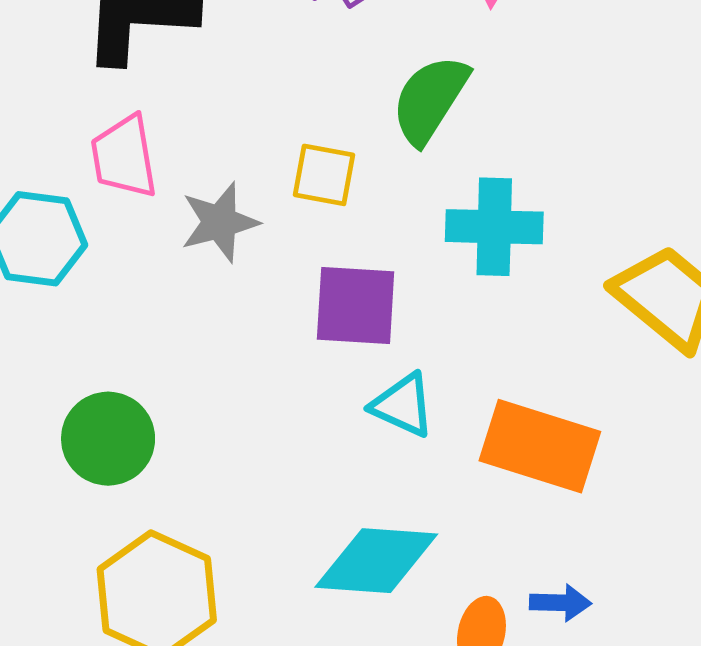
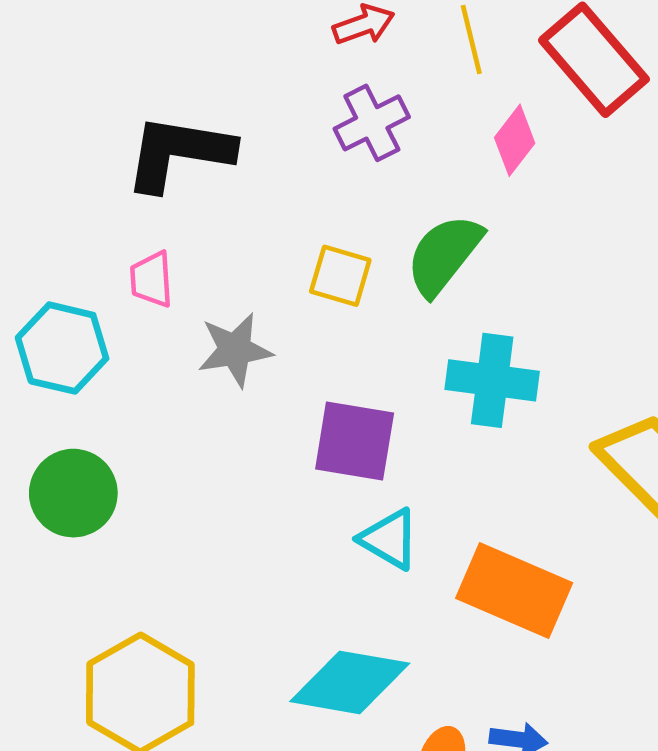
pink trapezoid: (124, 157) -> (152, 279), size x0.7
yellow square: (324, 175) -> (340, 276), moved
green circle: (108, 439) -> (73, 493), moved

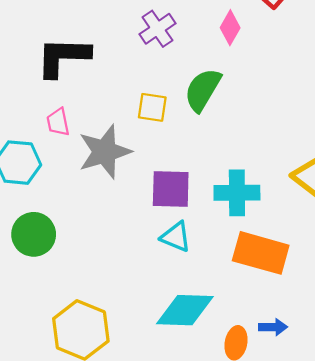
gray star: (235, 350) -> (105, 152), size x1.4
cyan cross: (492, 380) -> (237, 193), moved
cyan triangle: (389, 539) -> (176, 237), moved

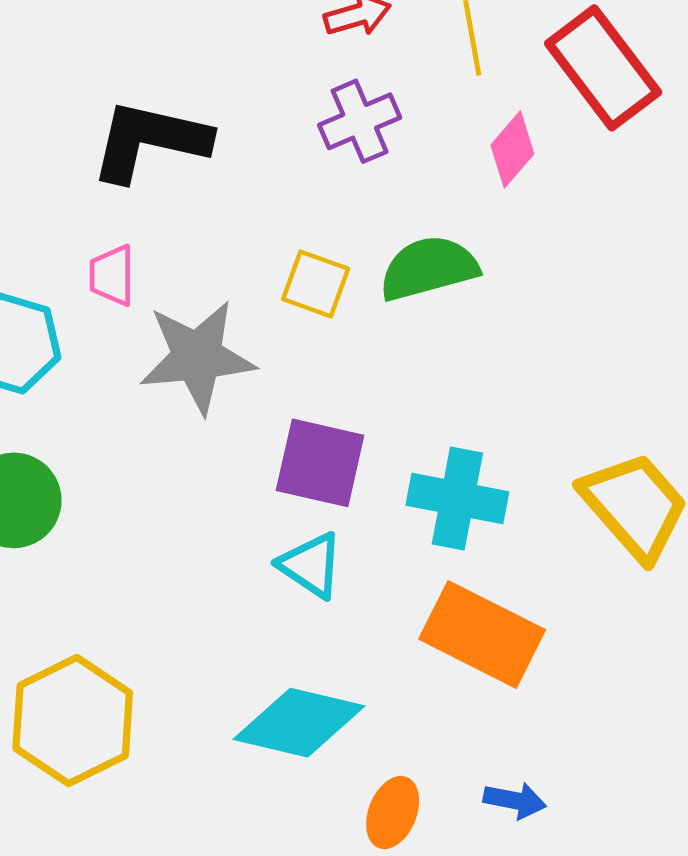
green semicircle: (203, 90) -> (429, 268), turned 33
blue arrow: (273, 327) -> (515, 800), moved

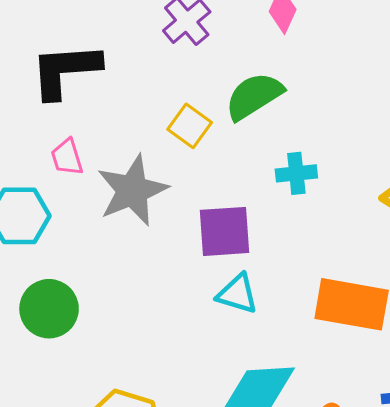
yellow square: (316, 284) -> (190, 126), turned 33
cyan cross: (457, 499) -> (296, 173), moved, size x0.7

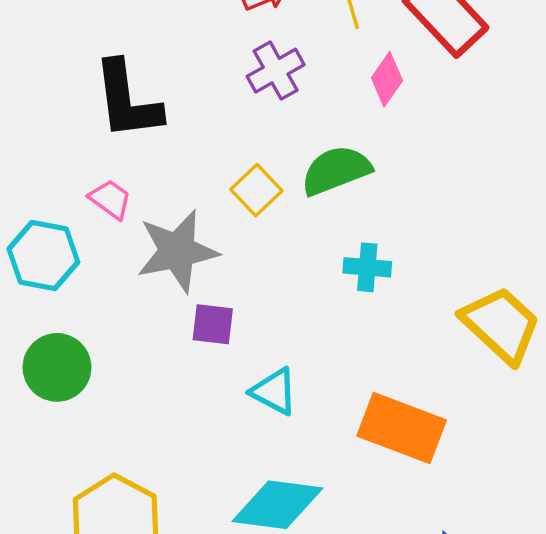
black L-shape: (65, 70) -> (127, 100), turned -104
pink trapezoid: (67, 157) -> (110, 199), turned 132
purple square: (224, 231) -> (213, 324), moved, size x0.7

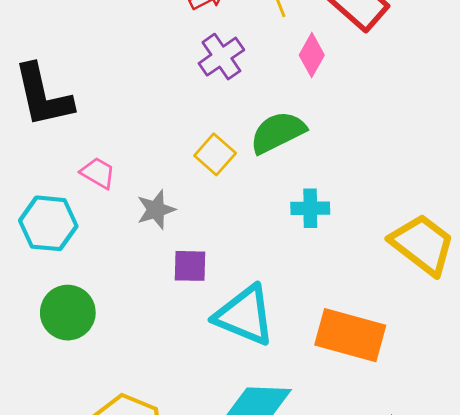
black L-shape: (127, 100) -> (43, 96), moved
gray star: (177, 251) -> (156, 210), size x0.6
cyan triangle: (274, 391) -> (245, 315), size x1.6

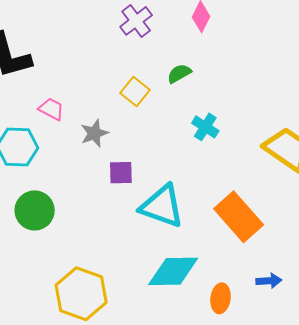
green semicircle: (278, 132) -> (179, 74), size x0.6
cyan cross: (310, 208) -> (205, 127), turned 36
orange rectangle: (350, 335) -> (239, 217), turned 36

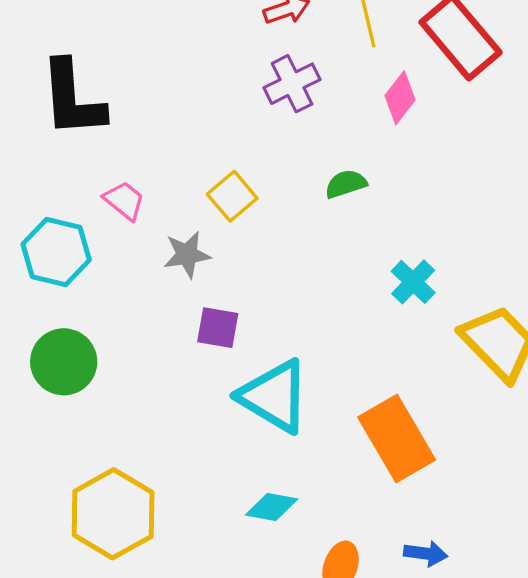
yellow square: (135, 92) -> (232, 196), moved
cyan cross: (205, 127) -> (413, 282), moved
cyan diamond: (173, 271) -> (272, 507), size x0.6

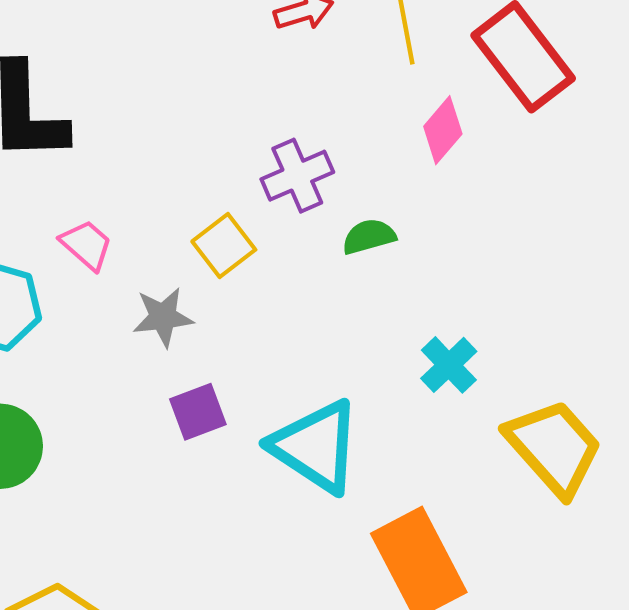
purple cross: (292, 84) -> (297, 176), moved
purple square: (218, 328) -> (198, 412), turned -33
cyan triangle: (274, 396) -> (316, 446), moved

